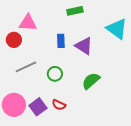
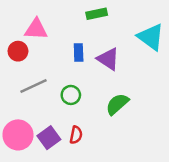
red semicircle: (59, 105) -> (76, 135), turned -104

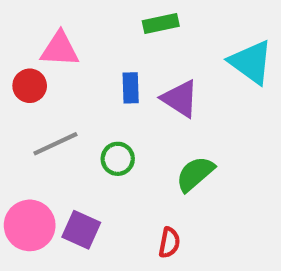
red semicircle: (76, 135) -> (169, 243), moved
purple square: (49, 138) -> (81, 230), turned -30

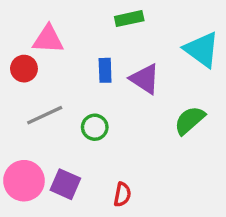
green semicircle: (195, 174) -> (190, 120), moved
red semicircle: (169, 243) -> (122, 195), moved

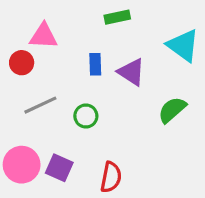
red semicircle: (122, 195) -> (111, 177), size x1.4

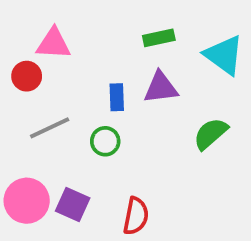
green rectangle: (117, 17) -> (159, 38), moved
blue rectangle: (95, 64) -> (117, 97), moved
purple triangle: (131, 72) -> (161, 88), turned -40

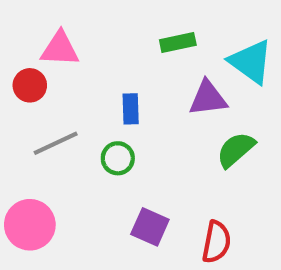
purple triangle: (161, 88) -> (208, 98), moved
purple square: (73, 205) -> (150, 227), moved
red semicircle: (136, 216) -> (216, 242), moved

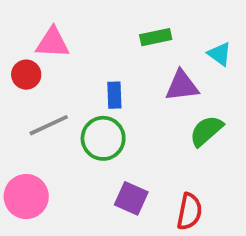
cyan triangle: (251, 62) -> (219, 54), size x0.6
green circle: (118, 158) -> (103, 138), size x1.5

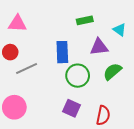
pink triangle: (52, 43) -> (17, 23), moved
red circle: (26, 75) -> (10, 52), moved
blue rectangle: (114, 95) -> (62, 52), size x1.5
green circle: (103, 138) -> (78, 76), moved

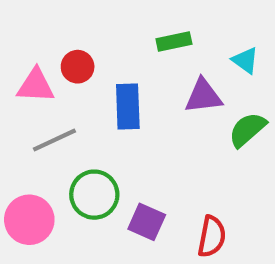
pink triangle: (17, 23) -> (36, 86), moved
red circle: (10, 52) -> (78, 67), moved
green semicircle: (112, 71) -> (247, 130), moved
green circle: (78, 76) -> (94, 195), moved

